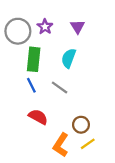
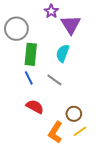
purple star: (45, 27) -> (51, 11), moved
purple triangle: (78, 27) -> (71, 25), size x1.5

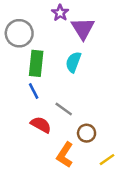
gray line: (54, 80) -> (64, 109), moved
yellow line: (80, 131) -> (107, 160), moved

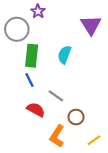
purple star: (60, 13) -> (38, 11), moved
purple triangle: (83, 28) -> (91, 25), moved

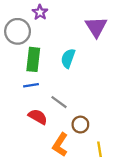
blue line: (30, 80) -> (31, 85), turned -72
yellow line: (94, 140) -> (99, 149), turned -64

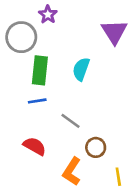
red semicircle: (38, 117) -> (35, 146), moved

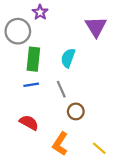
gray line: (70, 121) -> (61, 89), moved, turned 30
brown circle: (96, 147) -> (76, 111), moved
yellow line: (118, 177) -> (99, 148), turned -40

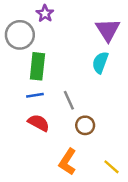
cyan semicircle: (68, 58) -> (100, 63), moved
red semicircle: (29, 123) -> (39, 123), moved

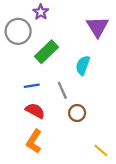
cyan semicircle: (100, 63) -> (83, 65), moved
green rectangle: (37, 66) -> (46, 52), moved, turned 40
orange L-shape: (68, 162) -> (34, 141), moved

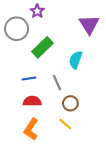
red semicircle: (35, 111) -> (32, 101), turned -30
yellow line: (101, 150) -> (65, 124), moved

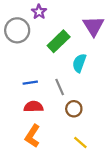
green rectangle: (42, 47) -> (59, 41), moved
yellow line: (65, 124) -> (80, 143), moved

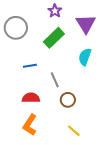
purple star: (39, 12) -> (55, 11), moved
cyan semicircle: (79, 63) -> (85, 57), moved
blue line: (30, 83) -> (30, 66), moved

